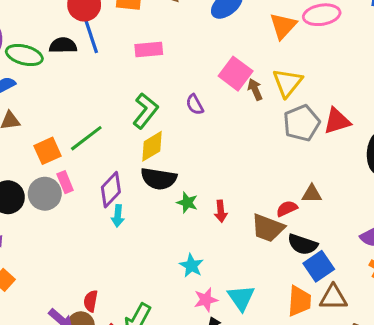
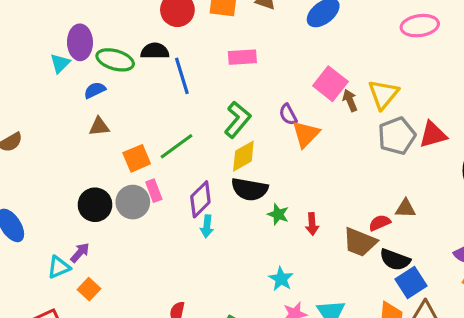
orange triangle: (283, 26) -> (306, 134), moved
blue line: (91, 36) -> (182, 76), moved

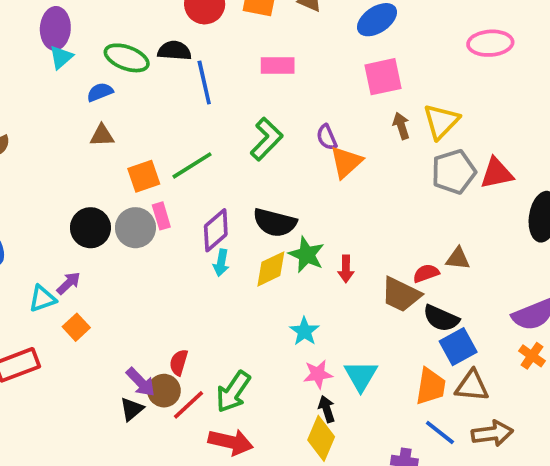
purple ellipse: (80, 42) -> (55, 28), moved
pink square: (330, 84) -> (383, 77), moved, turned 36
yellow diamond: (243, 156) -> (271, 269), moved
green star: (278, 214) -> (306, 255), size x1.4

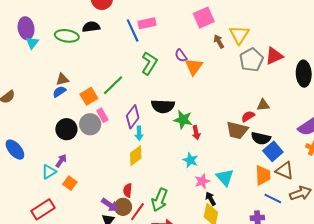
blue line: (204, 83) -> (133, 30), moved
blue semicircle: (100, 92) -> (59, 92), moved
yellow diamond: (271, 269) -> (136, 156), moved
red arrow: (346, 269) -> (196, 133), moved
brown triangle: (472, 386) -> (285, 170), turned 30

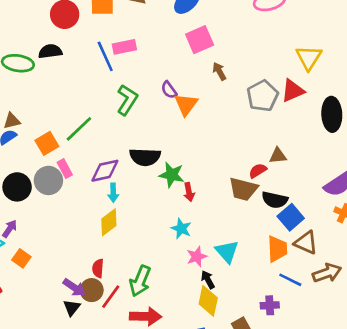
yellow triangle: (239, 35) -> (309, 58), moved
purple diamond: (133, 117) -> (105, 171), turned 40

